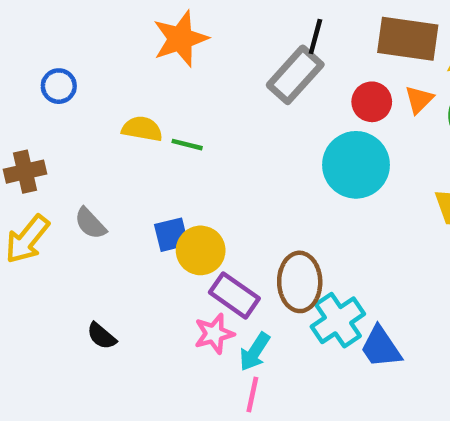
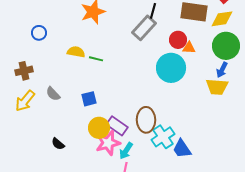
orange triangle: (419, 100) -> (189, 48), moved, turned 48
yellow circle: (201, 250) -> (99, 128), moved
pink star: (214, 334) -> (108, 143), size x1.4

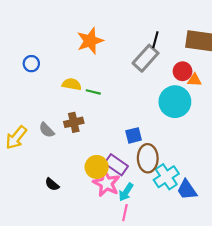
brown cross: (24, 71) -> (74, 122), moved
blue square: (89, 99) -> (134, 135), moved
pink star: (108, 143) -> (106, 183), turned -30

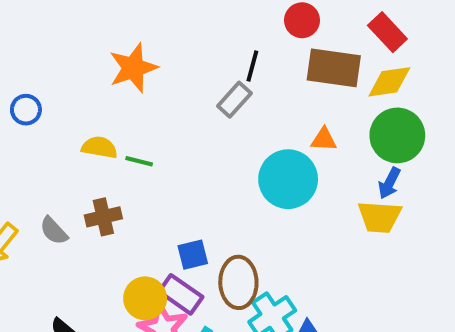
gray rectangle: (146, 58) -> (234, 100), size x0.7
red circle: (183, 71) -> (302, 20), moved
blue square: (134, 135) -> (193, 255), moved

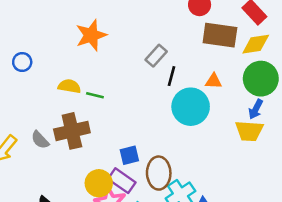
black line: (252, 66) -> (171, 76), moved
brown cross: (103, 217) -> (72, 131), size x1.5

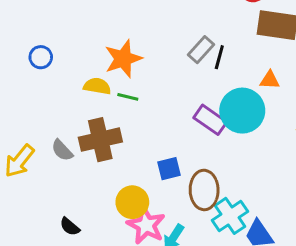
orange star: (91, 35) -> (123, 59), moved
black line: (171, 76) -> (219, 57), moved
purple rectangle: (122, 181) -> (210, 120), moved

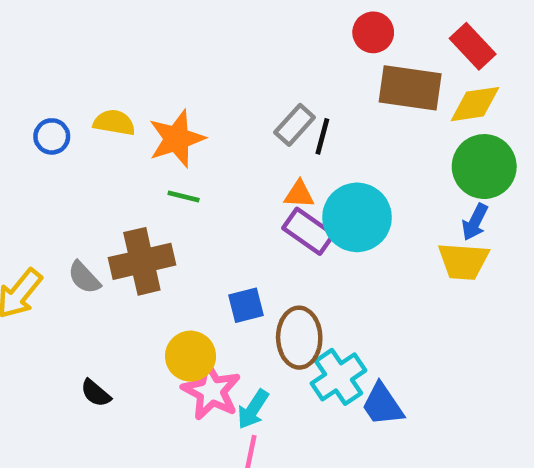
orange triangle: (270, 80) -> (299, 194), moved
yellow semicircle: (97, 86) -> (114, 123), moved

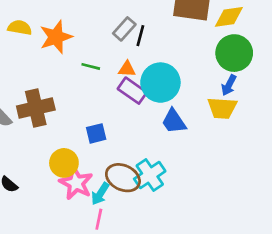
green line: (184, 197) -> (91, 66), moved
brown ellipse: (299, 338) -> (123, 178), moved, turned -64
blue trapezoid: (382, 405) -> (174, 121), moved

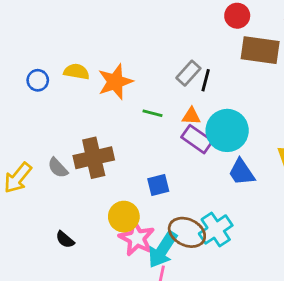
cyan arrow: (100, 194) -> (163, 250), size x1.5

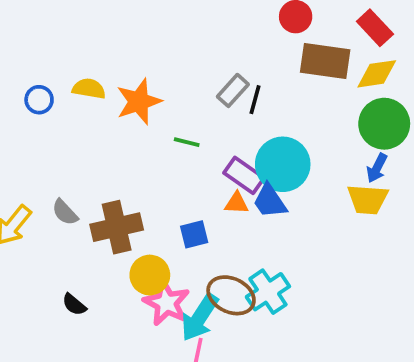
orange triangle: (191, 116) -> (237, 203), moved
brown cross: (94, 158) -> (117, 227), moved
blue trapezoid: (241, 172) -> (270, 201), moved

